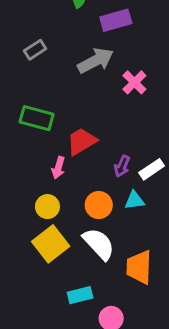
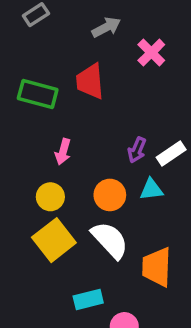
gray arrow: (96, 61) -> (106, 27), size x0.7
red trapezoid: (82, 141) -> (90, 81), moved, turned -64

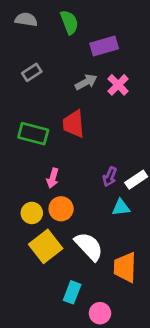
pink cross: (151, 53) -> (118, 85), moved
orange circle: (110, 195) -> (61, 209), moved
yellow circle: (50, 197) -> (32, 213), moved
cyan rectangle: (88, 300) -> (72, 292), turned -55

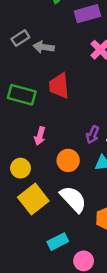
gray arrow: (86, 82) -> (44, 47), moved, turned -144
orange circle: (61, 209) -> (68, 160), moved
cyan rectangle: (72, 292) -> (58, 242), turned 42

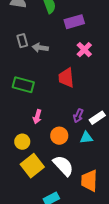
gray rectangle: (20, 38) -> (22, 41), turned -72
red trapezoid: (59, 86) -> (66, 78), moved

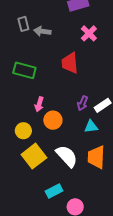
orange circle: (59, 136) -> (53, 120), moved
orange trapezoid: (89, 181) -> (96, 157), moved

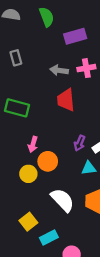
gray arrow: (42, 31) -> (59, 70), moved
pink cross: (89, 33) -> (86, 68), turned 35
yellow circle: (23, 131) -> (28, 174), moved
yellow square: (34, 156) -> (28, 222), moved, size x0.7

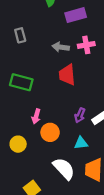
cyan triangle: (89, 168) -> (81, 143), moved
yellow circle: (28, 174) -> (18, 144), moved

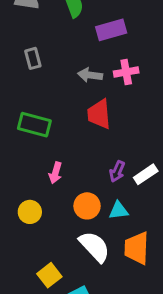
orange circle: (50, 132) -> (87, 206), moved

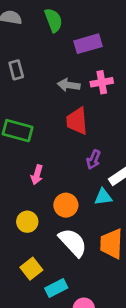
purple arrow: (117, 171) -> (94, 160), moved
cyan triangle: (119, 210) -> (103, 197), moved
yellow circle: (30, 212) -> (27, 222), moved

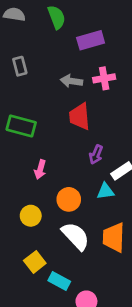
cyan rectangle: (56, 288) -> (59, 281), turned 55

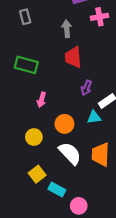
pink cross: (104, 78) -> (99, 17), moved
gray arrow: (71, 81) -> (67, 29), turned 77

